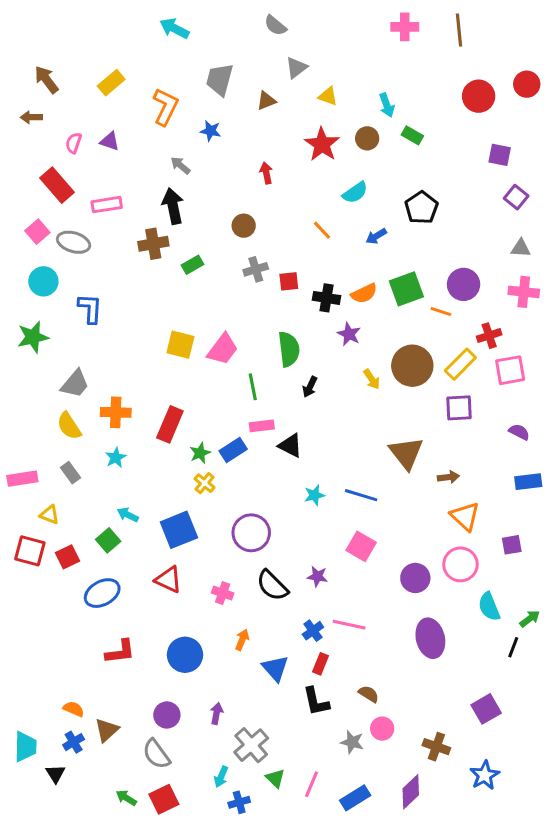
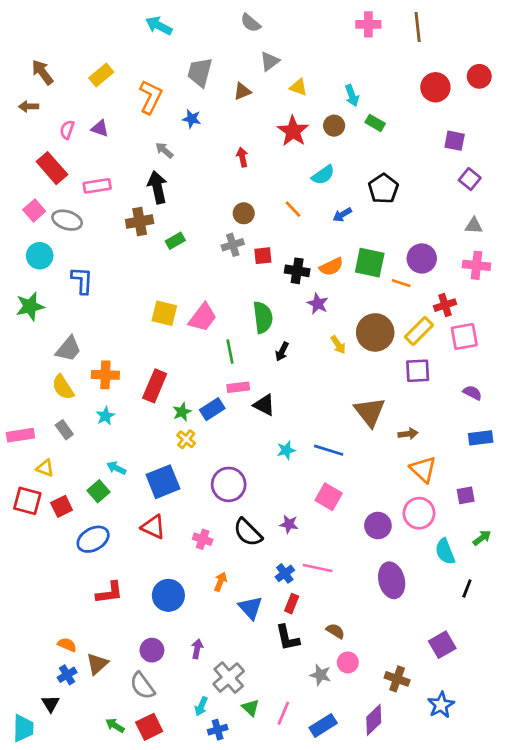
brown circle: (244, 226) -> (244, 213), moved
green square: (406, 289) -> (370, 263), turned 32
green arrow: (530, 619) -> (482, 538), moved
cyan trapezoid: (25, 747) -> (23, 728), moved

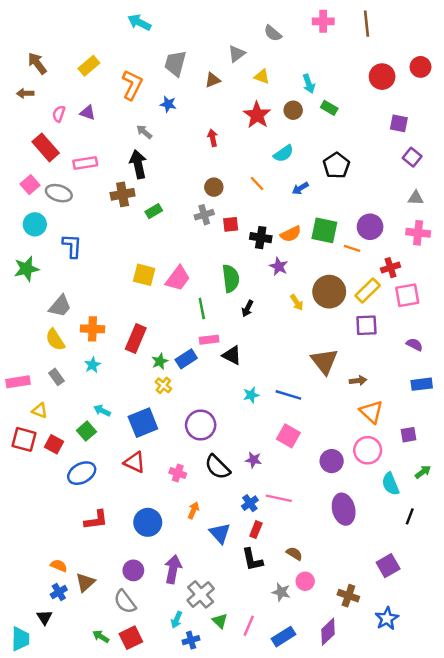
gray semicircle: (251, 23) -> (273, 33), moved
red square: (62, 506) -> (54, 444), turned -36
purple arrow: (197, 649) -> (173, 569), size x1.6

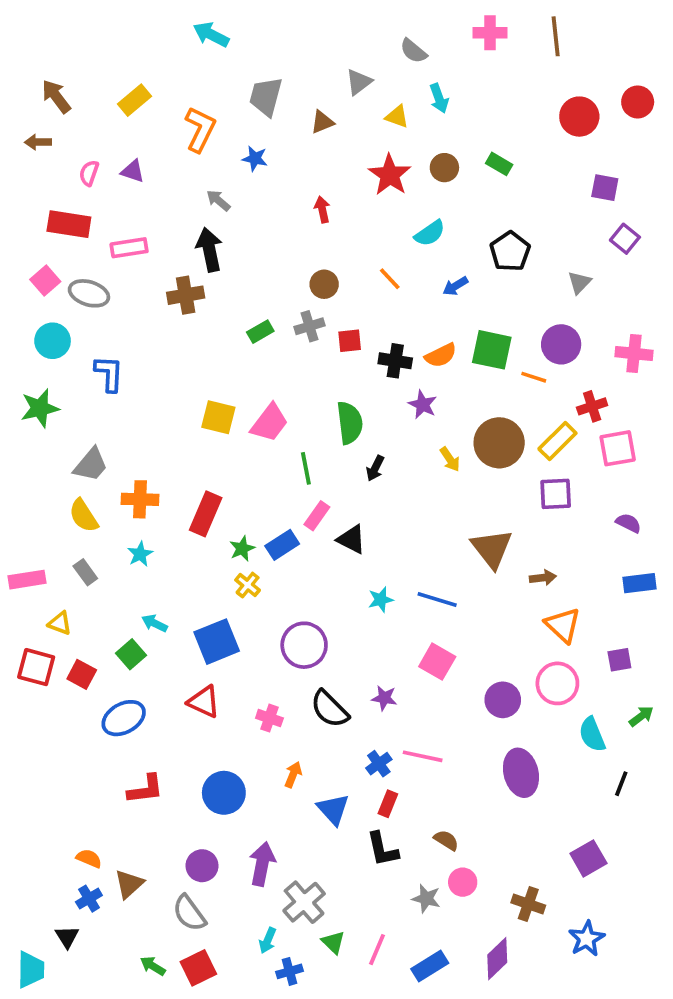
cyan arrow: (309, 84) -> (439, 98), moved
red rectangle: (46, 147) -> (69, 224), turned -40
gray triangle: (416, 198) -> (579, 282), moved, turned -49
green rectangle: (154, 211) -> (260, 332), moved
pink rectangle: (209, 340) -> (317, 516), turned -48

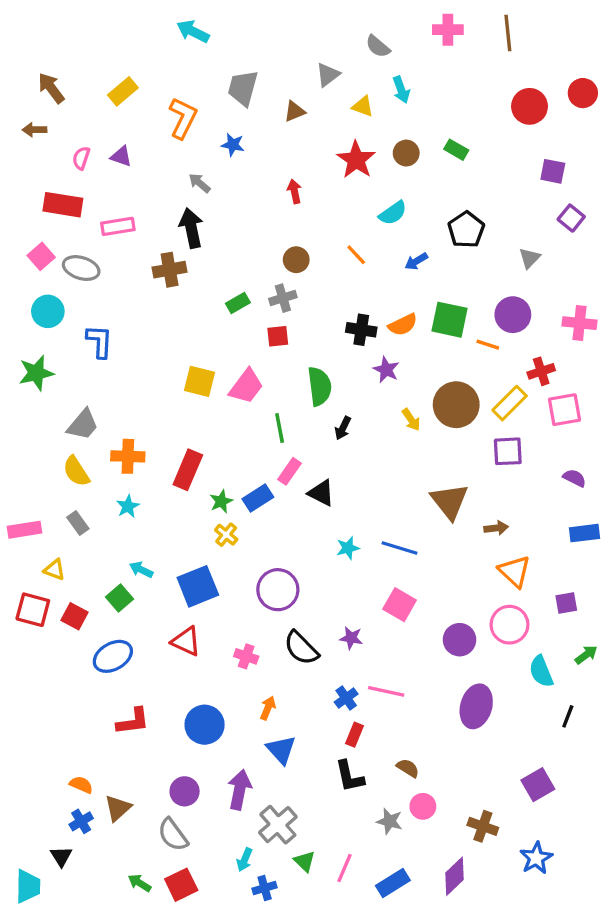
red square: (350, 341) -> (278, 336), moved
purple ellipse: (521, 773) -> (476, 706), turned 30
blue triangle: (333, 809) -> (281, 750), moved

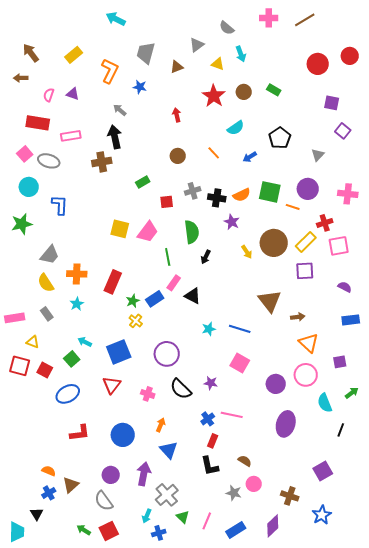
brown line: (508, 33) -> (305, 20), turned 65
gray cross: (283, 298) -> (193, 191), moved
red triangle: (186, 641) -> (112, 385), turned 42

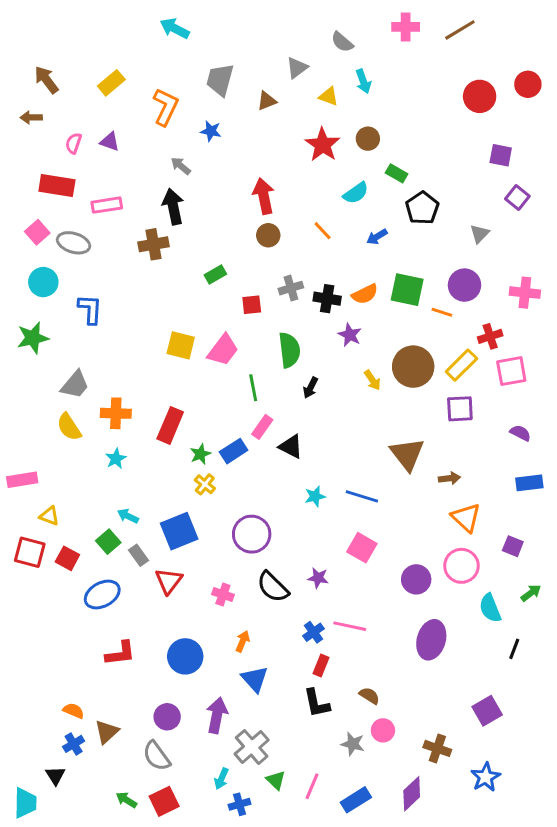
green rectangle: (274, 90) -> (397, 173), moved
red arrow: (177, 115) -> (264, 196), moved, size x1.6
gray rectangle: (47, 314) -> (138, 555), moved
purple square: (340, 362) -> (513, 546), turned 32

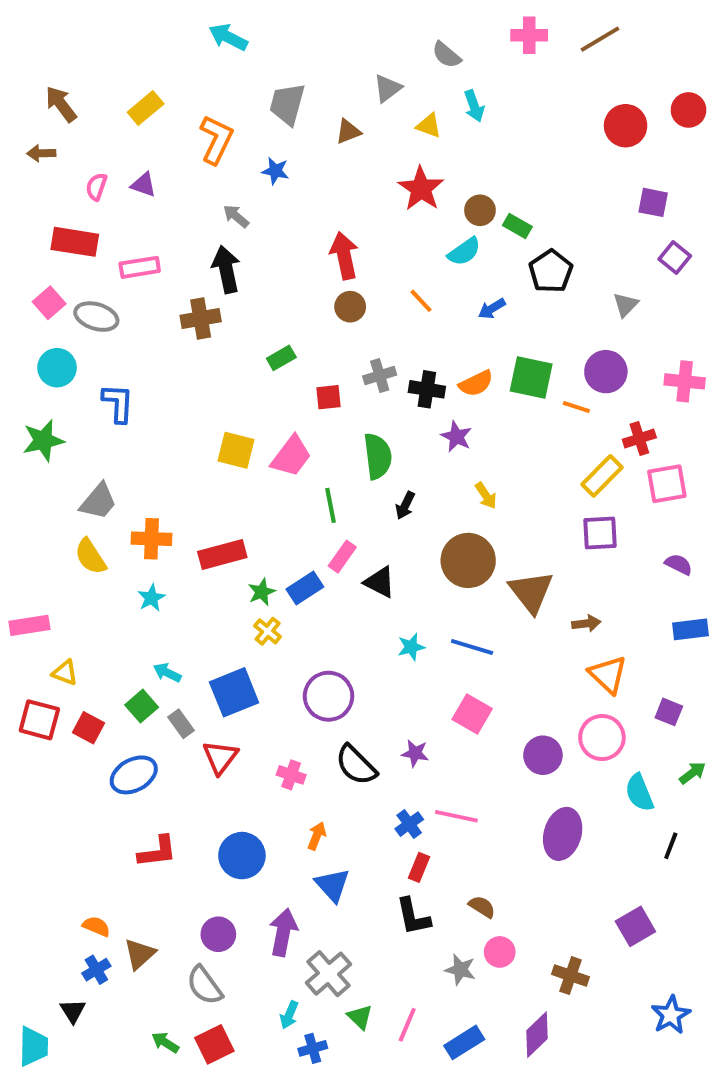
brown circle: (368, 139) -> (480, 210), moved
brown circle: (413, 367) -> (468, 560), moved
red rectangle: (170, 425) -> (222, 555), turned 52
blue star: (486, 777) -> (671, 1015), moved

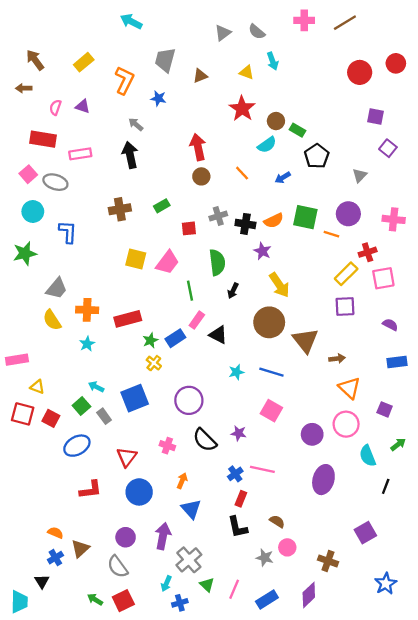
gray triangle: (388, 88) -> (223, 33), moved
brown cross: (201, 318) -> (120, 209), moved
yellow arrow: (486, 496) -> (279, 285), size x1.6
red triangle: (220, 757) -> (127, 457), moved

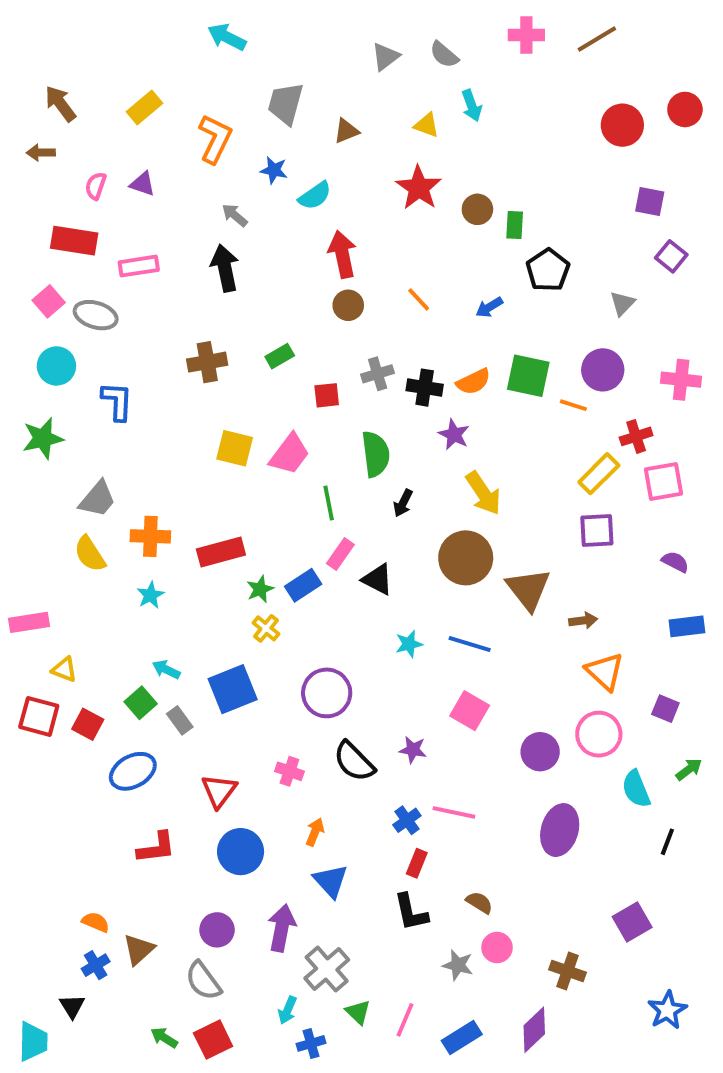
green rectangle: (297, 130) -> (515, 225), turned 63
cyan semicircle: (267, 145) -> (315, 196), moved

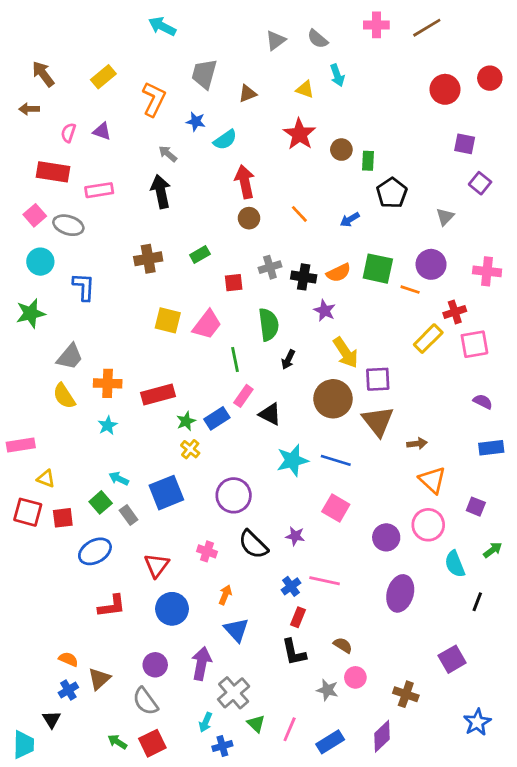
purple square: (597, 530) -> (378, 379), moved
cyan star: (409, 644) -> (292, 460), size x1.6
red square: (88, 724) -> (63, 518), turned -35

